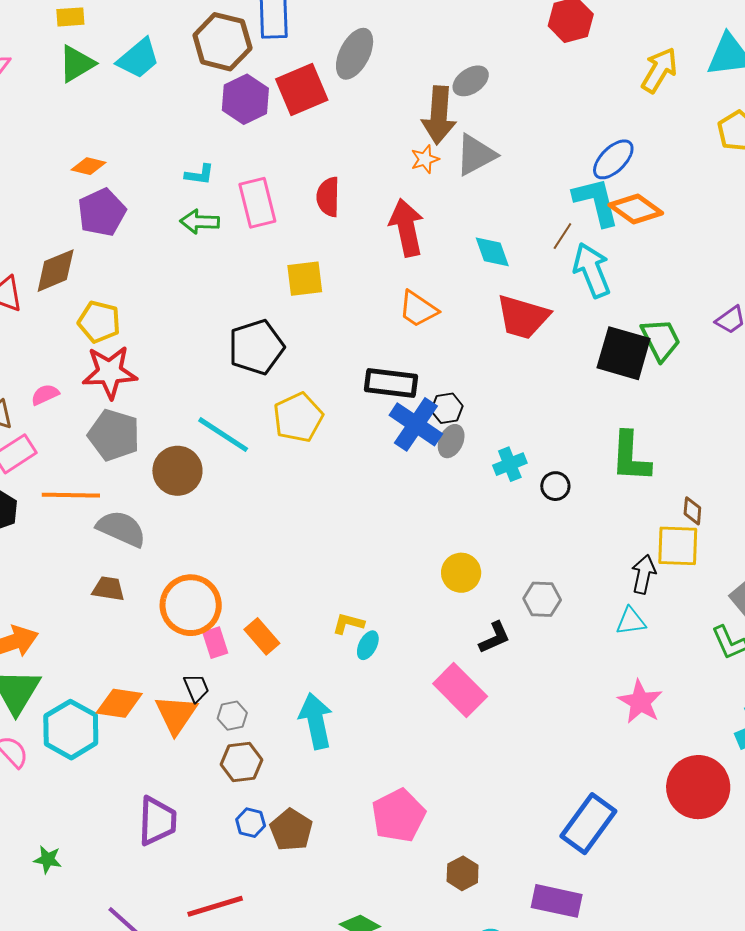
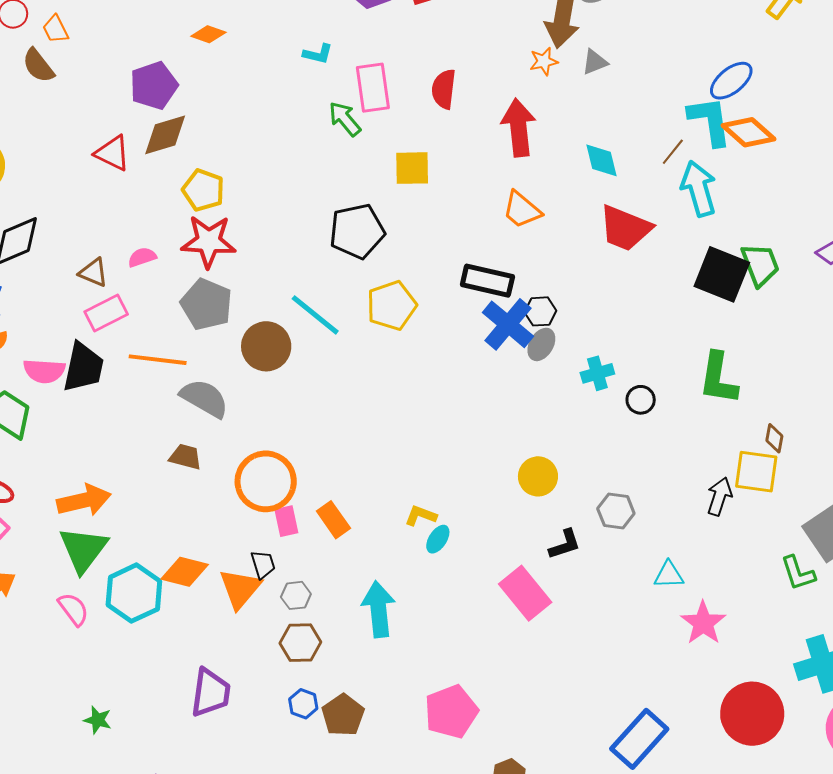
gray triangle: (476, 155) -> (595, 62), size x0.6
purple pentagon: (102, 212) -> (154, 85), moved
green arrow: (200, 222) -> (345, 119), moved, turned 42
cyan triangle: (631, 621) -> (669, 575), moved

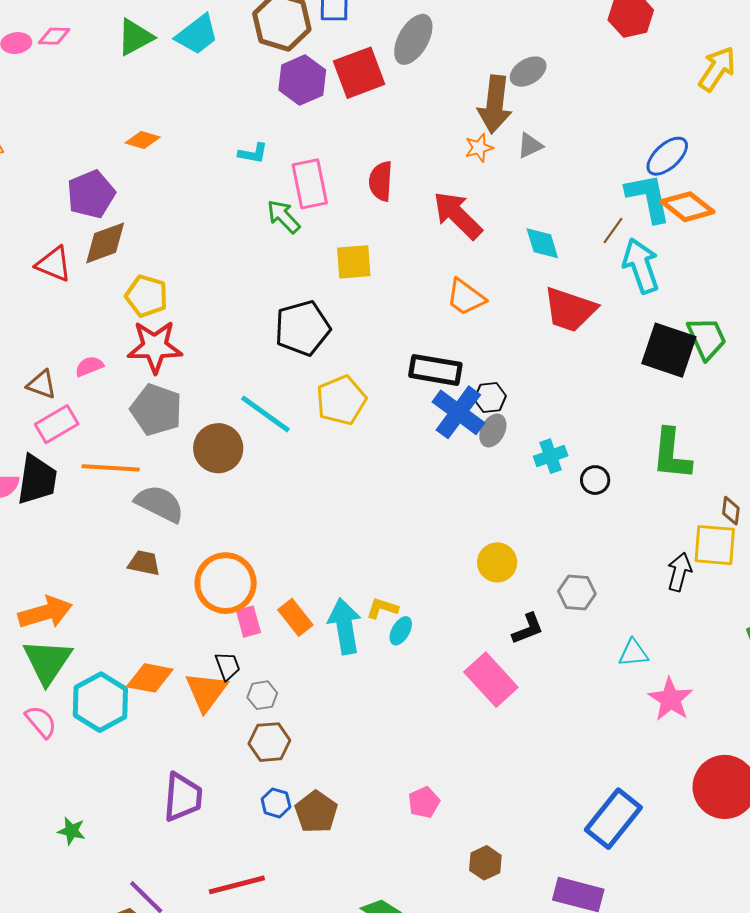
red arrow: (519, 128) -> (458, 215), turned -36
cyan arrow: (379, 609) -> (345, 626), moved
pink pentagon: (451, 712) -> (424, 802), size x0.6

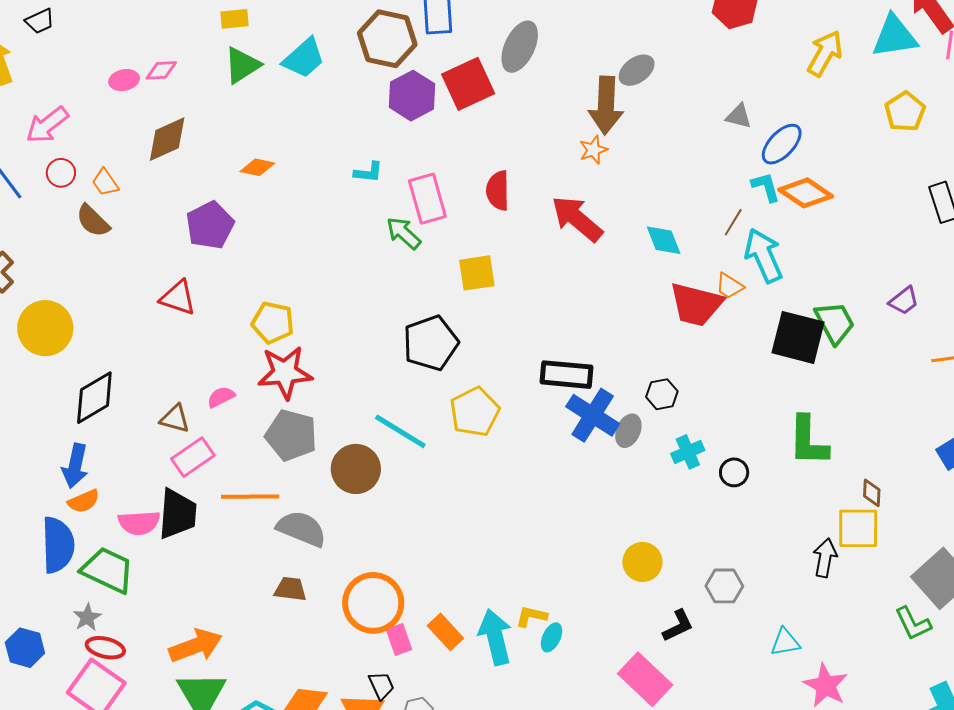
gray triangle: (530, 146) -> (739, 116), moved, turned 44
cyan L-shape: (648, 198) -> (766, 187), size x0.6
brown diamond: (105, 243) -> (167, 139), moved
orange trapezoid: (466, 297) -> (729, 286), moved, size x0.7
black hexagon: (490, 398) -> (662, 394), moved

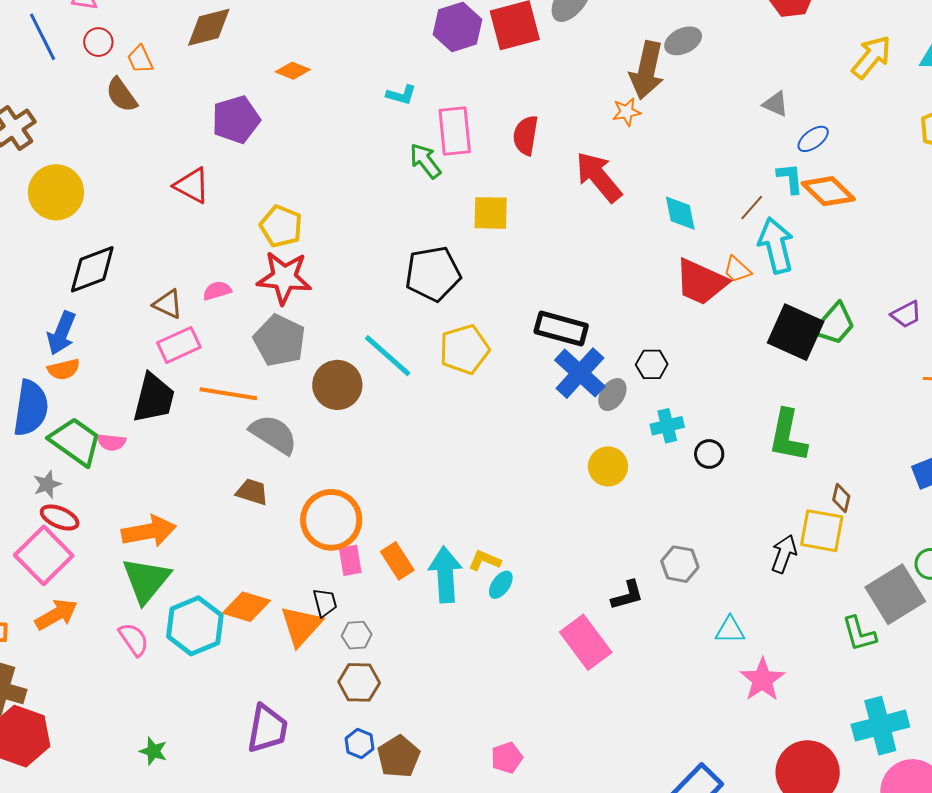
blue ellipse: (782, 144) -> (813, 139), size x0.7
green trapezoid: (835, 323) -> (834, 324), turned 60
pink semicircle: (139, 523) -> (111, 442), moved, size x0.7
yellow circle: (642, 562) -> (608, 466), moved

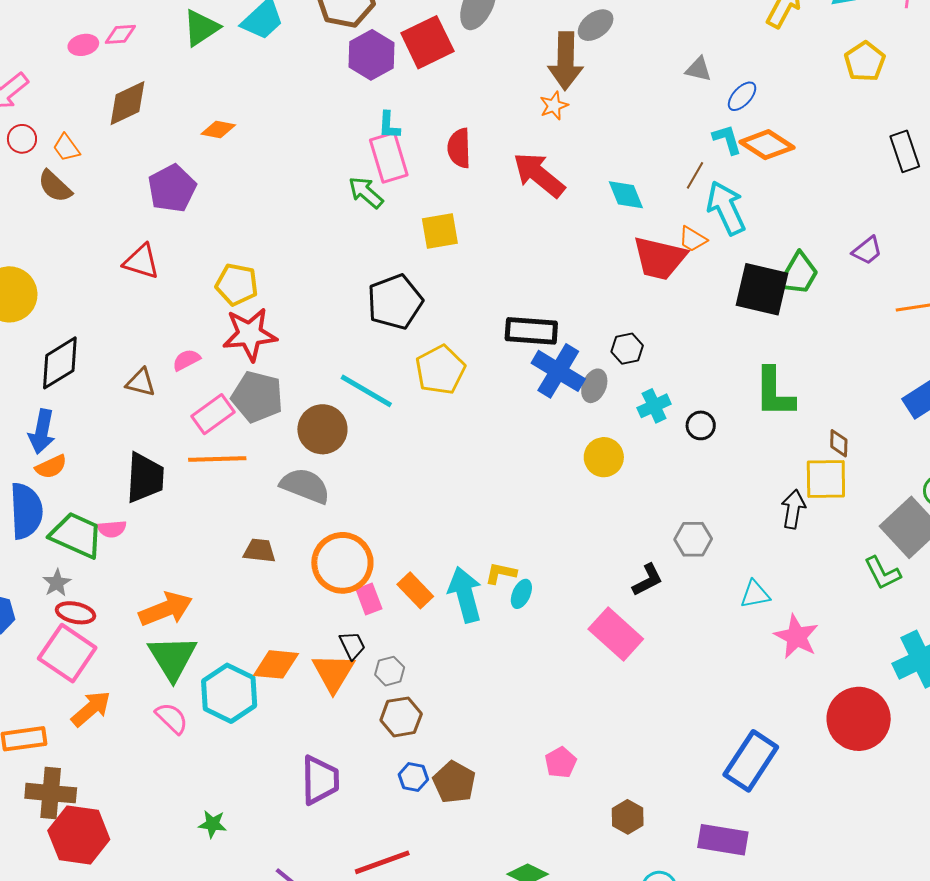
cyan L-shape: (401, 95) -> (389, 125), moved, turned 88
pink rectangle: (179, 345) -> (213, 414), moved
gray semicircle: (273, 434) -> (305, 486), moved

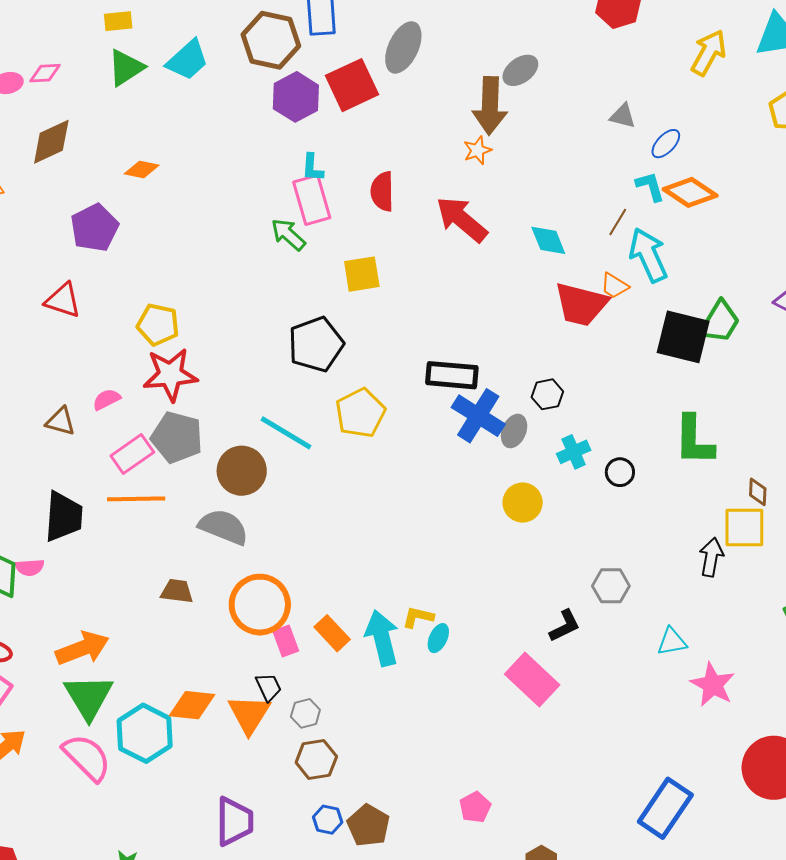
pink semicircle: (172, 718) -> (87, 757), size x1.5

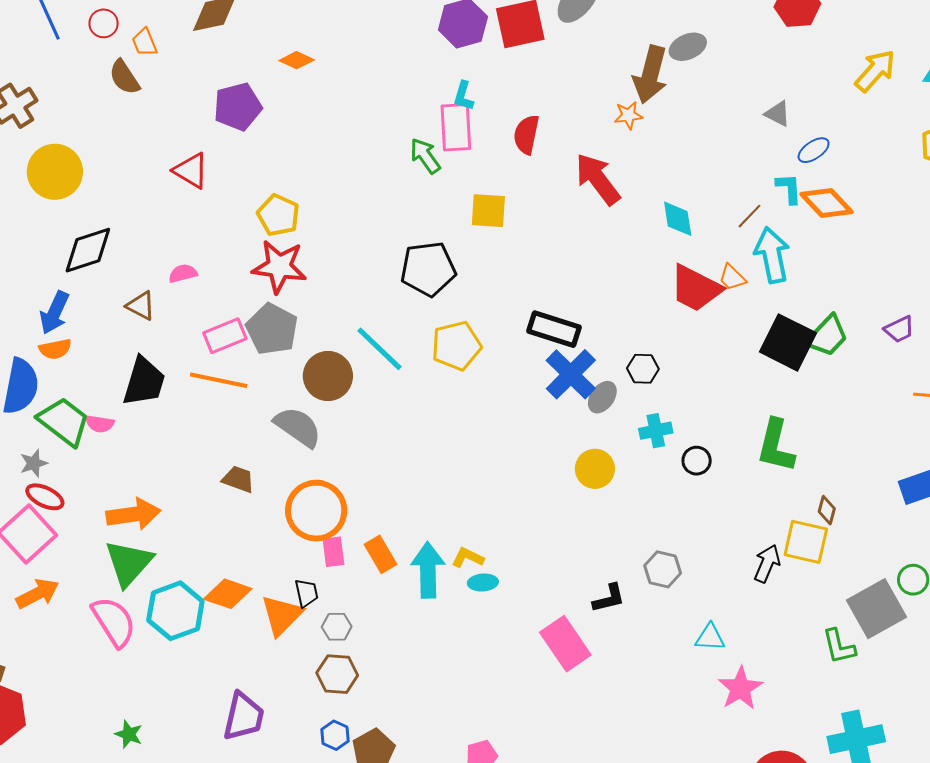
pink semicircle: (107, 399) -> (183, 273), moved
brown triangle: (61, 421) -> (141, 306), moved
cyan ellipse: (438, 638) -> (483, 582), turned 48

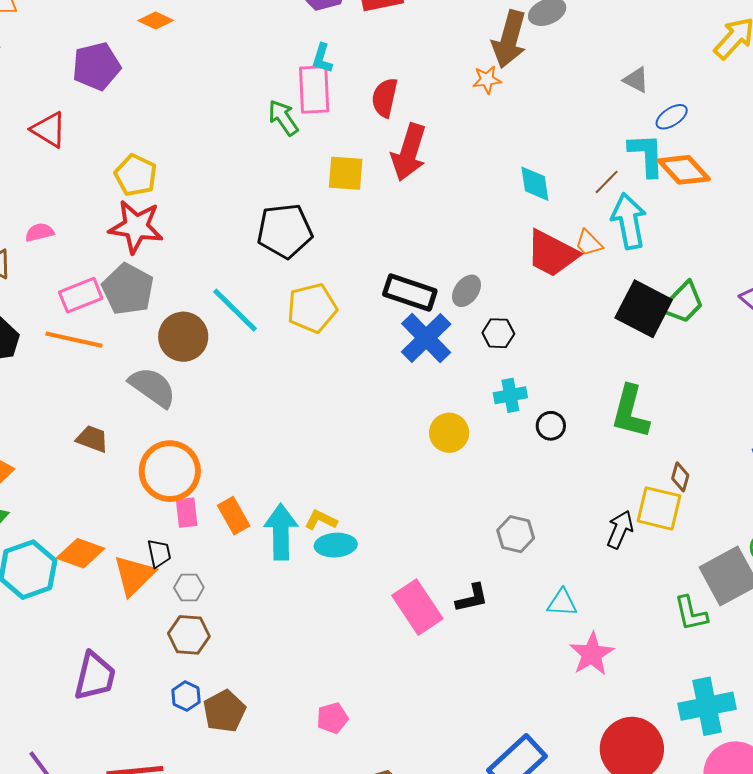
red arrow: (598, 179) -> (409, 152), moved, turned -126
cyan L-shape: (789, 189) -> (647, 155), size x1.4
gray ellipse: (602, 397) -> (467, 291), moved
cyan ellipse: (483, 582) -> (336, 545), size x1.4
black L-shape: (609, 598) -> (472, 598), moved

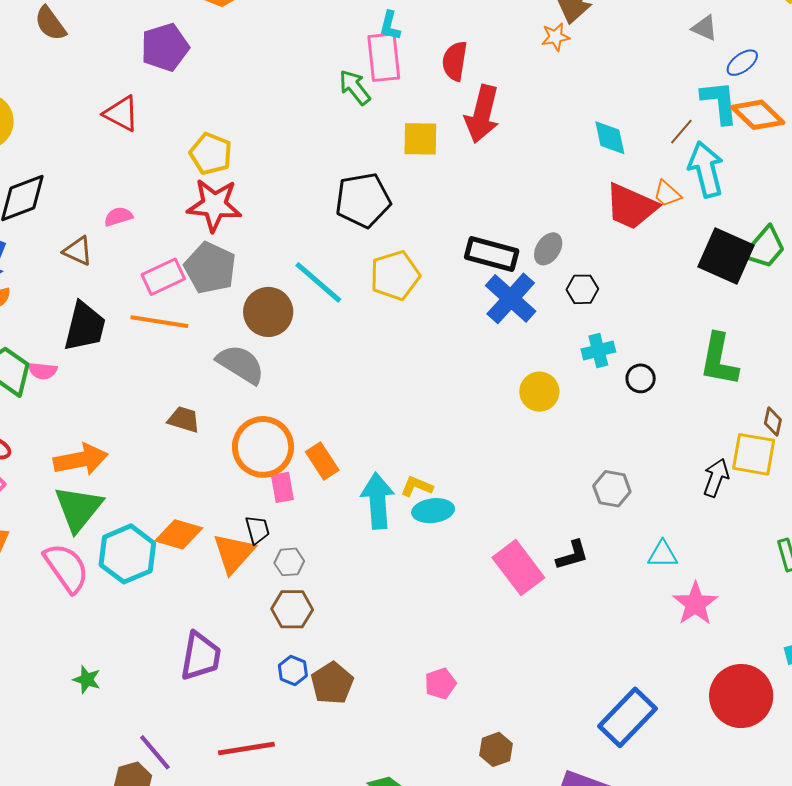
orange rectangle: (234, 516) -> (322, 461), moved

